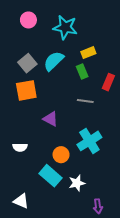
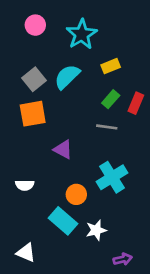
cyan star: (65, 27) -> (82, 34), turned 30
green rectangle: (82, 72) -> (111, 99), moved, turned 64
purple arrow: (98, 206) -> (123, 259), turned -96

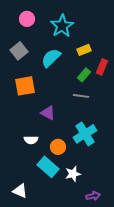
gray square: (34, 79) -> (19, 51), moved
red rectangle: (136, 103) -> (102, 67), moved
white semicircle: (25, 185) -> (31, 140), moved

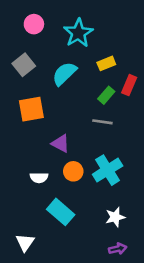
orange circle: (58, 147) -> (73, 171), moved
white star: (73, 174) -> (115, 217), moved
white triangle: (20, 191) -> (25, 242), turned 42

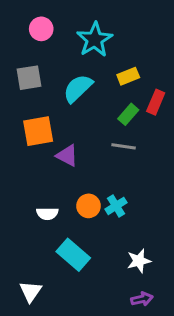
gray square: (24, 65) -> (29, 78), turned 30
purple triangle: (61, 143) -> (67, 156), moved
cyan cross: (108, 170) -> (116, 206), moved, size x0.6

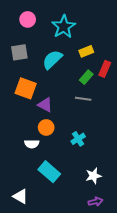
orange square: (38, 131) -> (26, 88), turned 30
orange circle: (89, 206) -> (46, 127), moved
white triangle: (31, 291) -> (20, 196), turned -35

